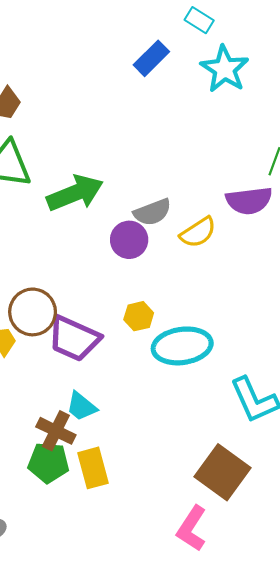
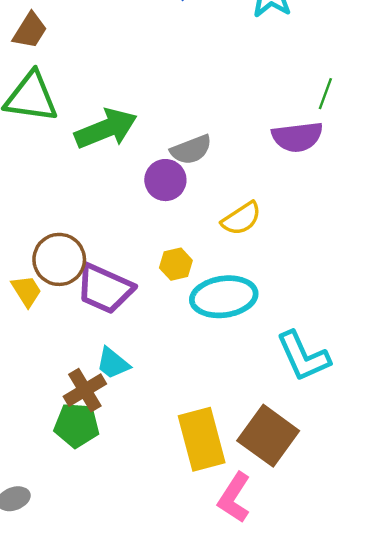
yellow semicircle: (198, 232) -> (241, 219), moved
brown cross: (56, 431) -> (85, 390), turned 33
yellow rectangle: (93, 468) -> (202, 439), moved, size x1.4

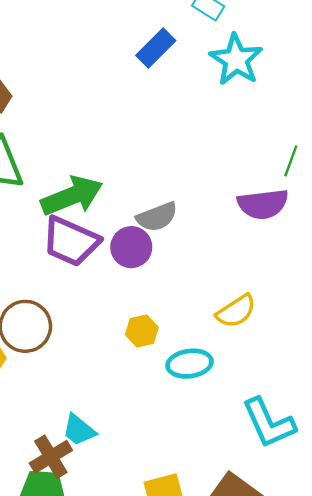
yellow semicircle: (241, 219) -> (236, 311), moved
purple trapezoid: (105, 289) -> (71, 241), moved
cyan ellipse: (224, 297) -> (190, 364), size x0.7

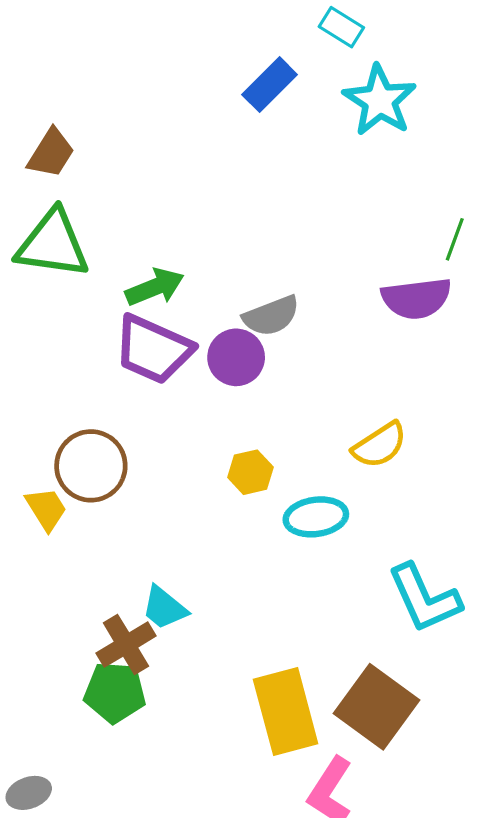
green arrow: (72, 196) -> (155, 287), size x0.7

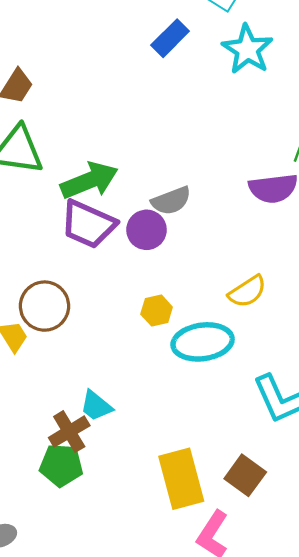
green arrow: (155, 287) -> (89, 181), size x1.4
cyan ellipse: (316, 517) -> (203, 342), size x1.4
brown square: (376, 707) -> (245, 475), size x0.7

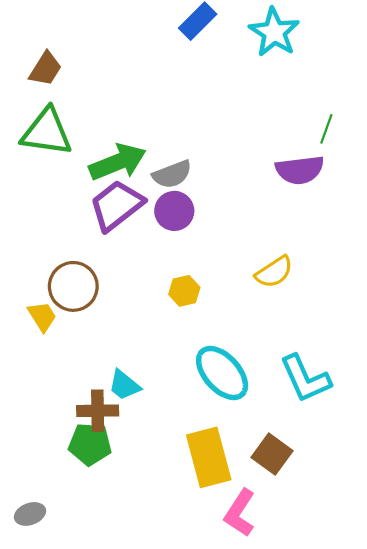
gray semicircle: (171, 201) -> (172, 174), moved
purple trapezoid: (88, 224) -> (117, 205), turned 118
cyan ellipse: (203, 342) -> (222, 373), moved, turned 56
brown cross: (69, 432) -> (98, 411), turned 30

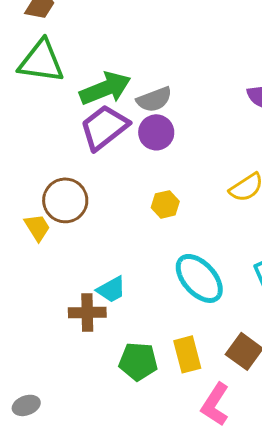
cyan trapezoid: (124, 385) -> (111, 289), turned -68
green pentagon: (90, 444) -> (138, 361), moved
yellow rectangle: (209, 457) -> (187, 354), size x0.7

